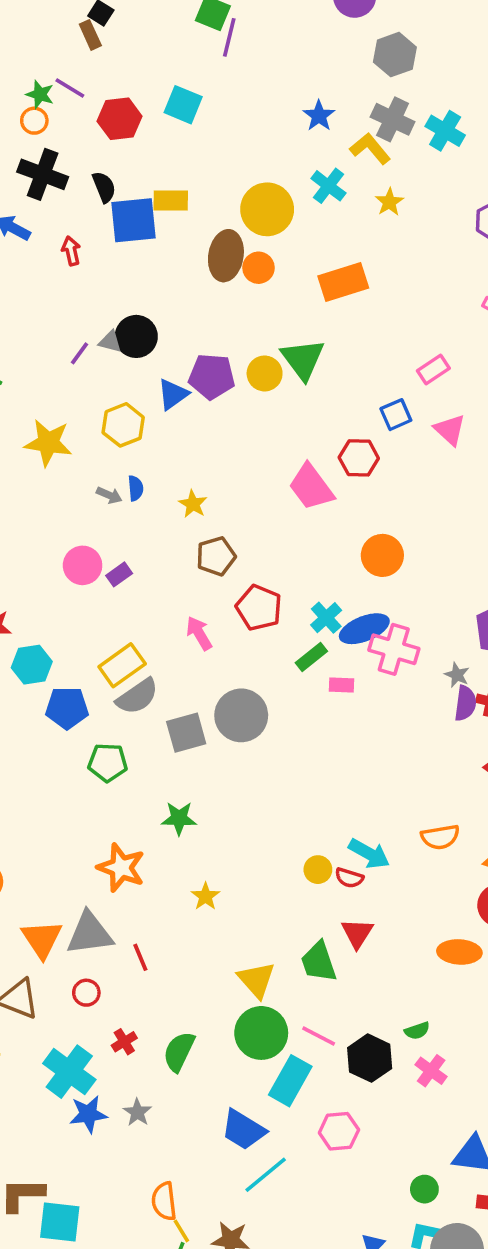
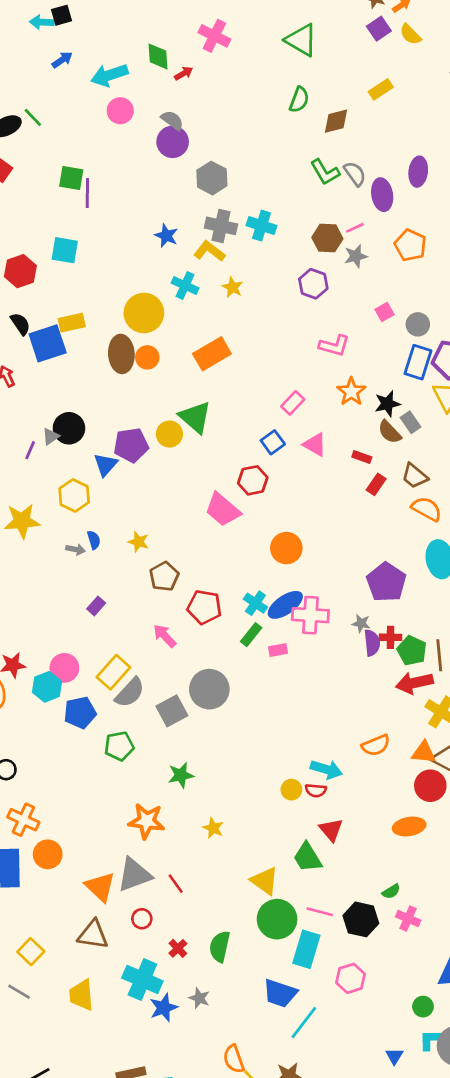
gray triangle: (110, 342) -> (51, 436), turned -36
pink circle: (83, 565) -> (64, 668), moved

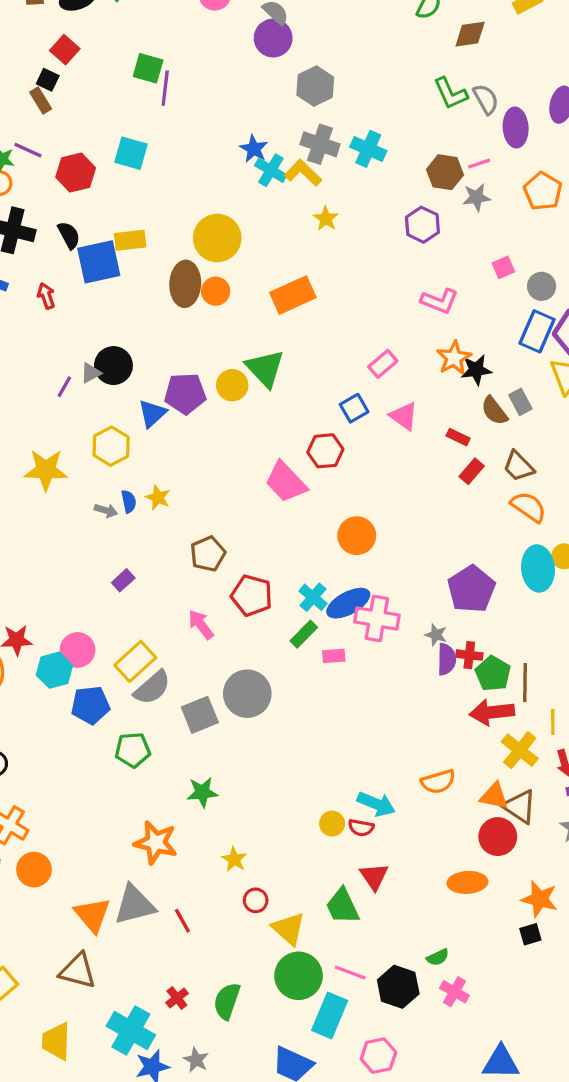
cyan cross: (185, 286) -> (271, 170), moved
black star: (387, 404) -> (476, 370), moved
yellow star: (139, 542) -> (158, 497), moved
red circle: (142, 919) -> (256, 900), moved

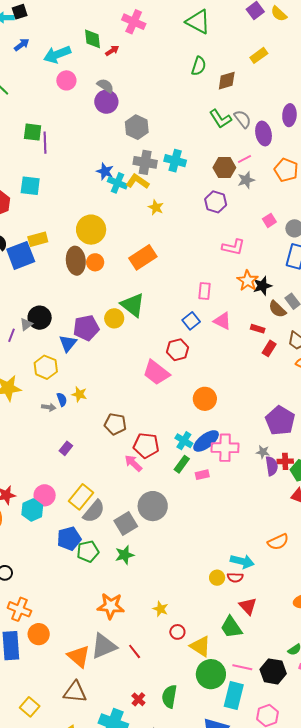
pink rectangle: (383, 364) -> (205, 291), turned -36
brown pentagon: (208, 554) -> (115, 424), turned -30
pink arrow: (201, 625) -> (133, 463), moved
blue pentagon: (90, 705) -> (69, 539), moved
green star: (202, 792) -> (125, 555), moved

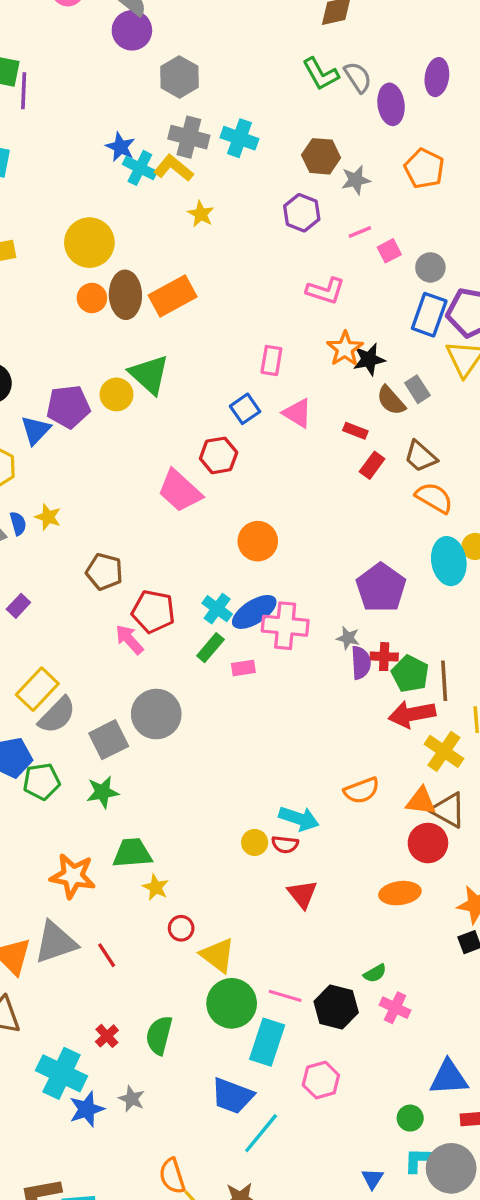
pink line: (245, 159) -> (360, 232), moved
brown ellipse: (76, 261) -> (125, 295), moved
green trapezoid: (231, 627) -> (132, 853), moved, turned 115

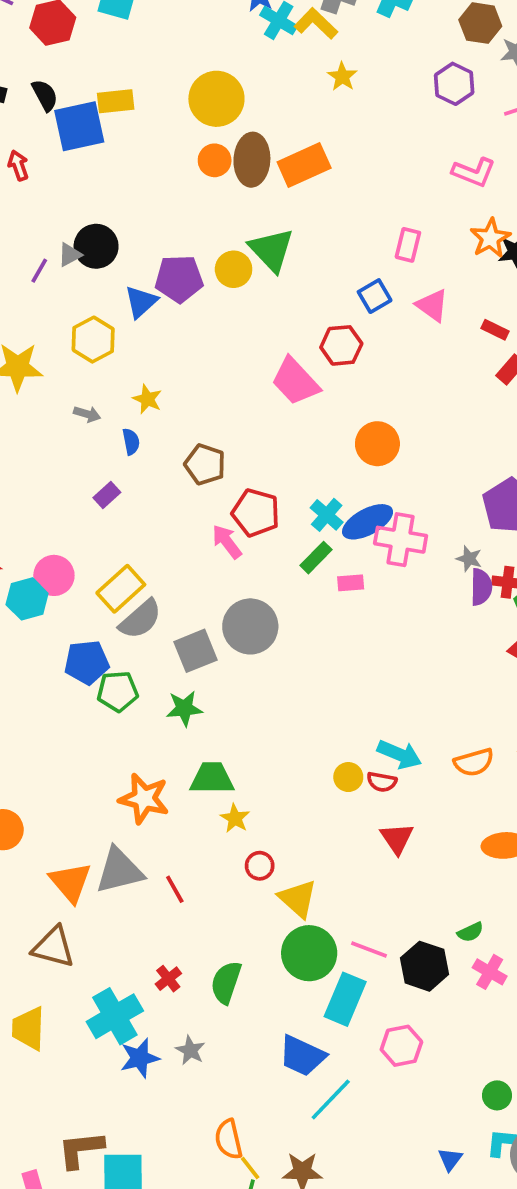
blue semicircle: (18, 523) -> (131, 442), moved
orange semicircle: (362, 790) -> (474, 762), moved
cyan cross: (62, 1073) -> (115, 1016), turned 30

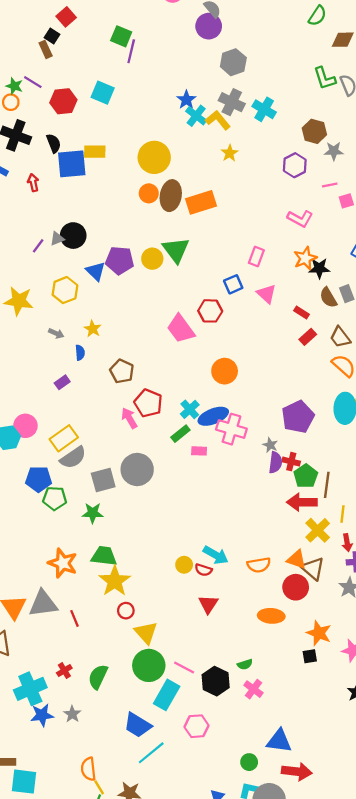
blue triangle: (141, 302) -> (96, 271), turned -40
yellow star: (235, 818) -> (115, 581), size x1.8

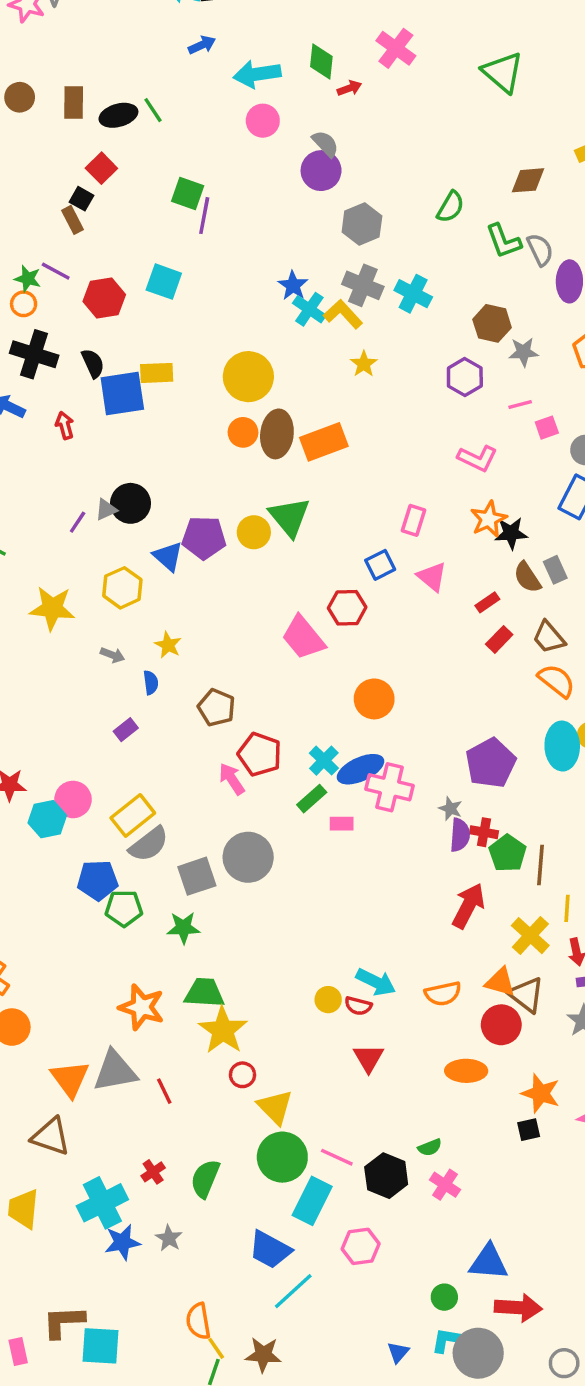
green semicircle: (317, 16) -> (450, 207), moved
red rectangle: (301, 312) -> (487, 602), turned -64
red arrow: (302, 502) -> (468, 906), moved, turned 120

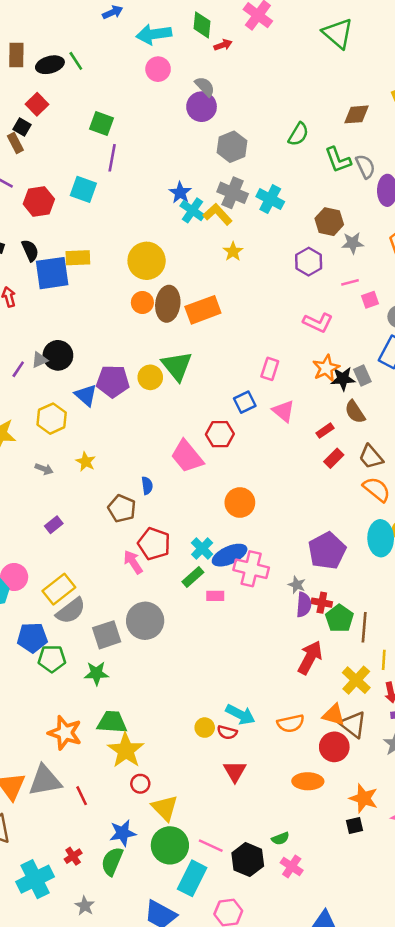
purple line: (204, 216) -> (112, 158), moved
gray rectangle: (555, 570) -> (362, 376), moved
blue semicircle: (151, 683) -> (147, 486), moved
blue star: (122, 1242) -> (123, 833), moved

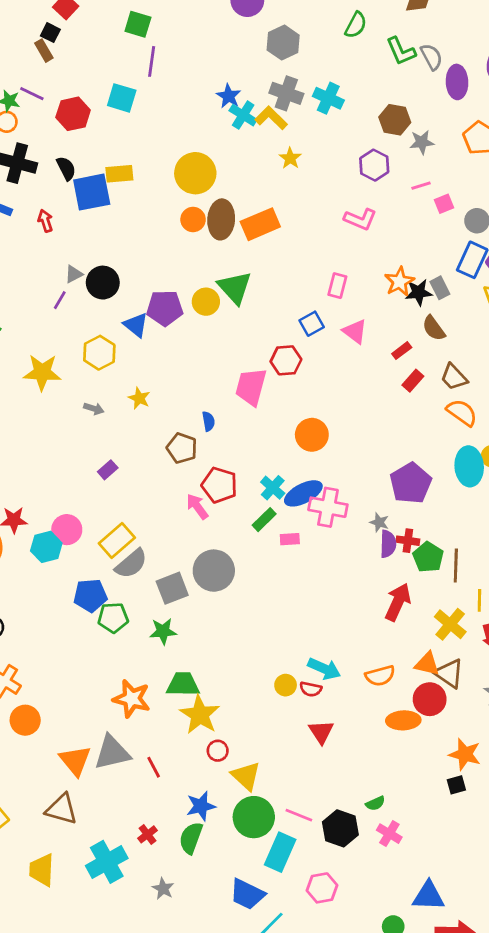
pink L-shape: (318, 323) -> (360, 219), moved
gray triangle: (40, 360) -> (74, 274), moved
pink trapezoid: (187, 456) -> (251, 387), turned 57
orange ellipse: (308, 781) -> (403, 720), moved

